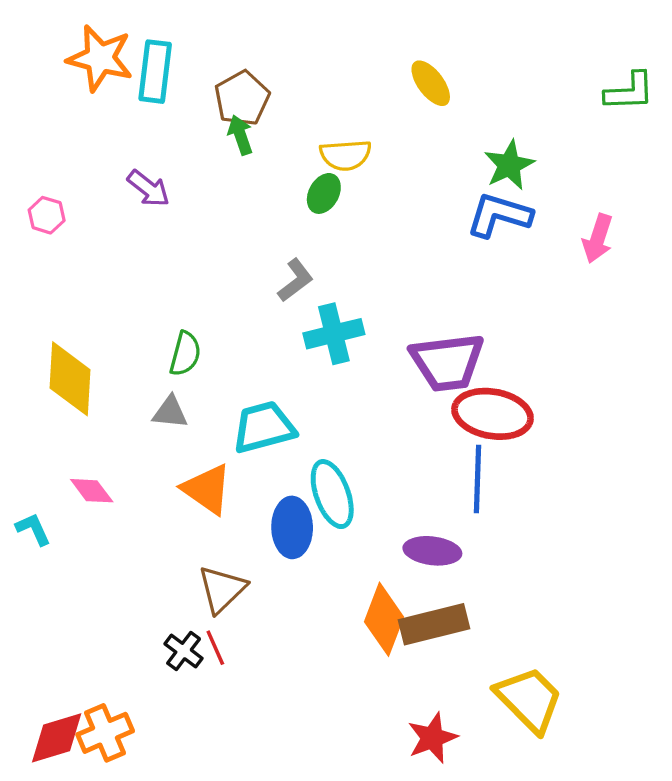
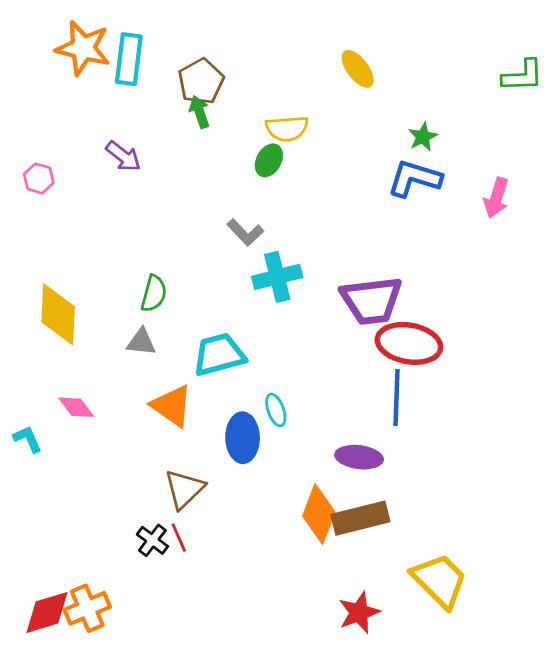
green star: (509, 165) -> (423, 137), size x0.7
gray L-shape: (295, 280) -> (245, 232), turned 84
cyan ellipse: (332, 494) -> (276, 410), size x0.6

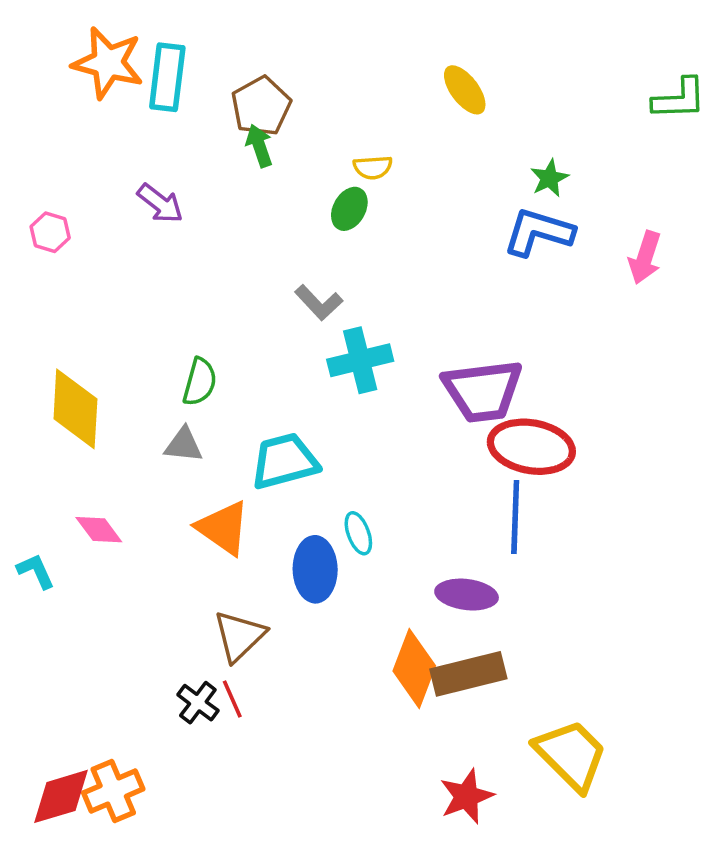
yellow semicircle: (287, 128) -> (373, 167), size x0.7

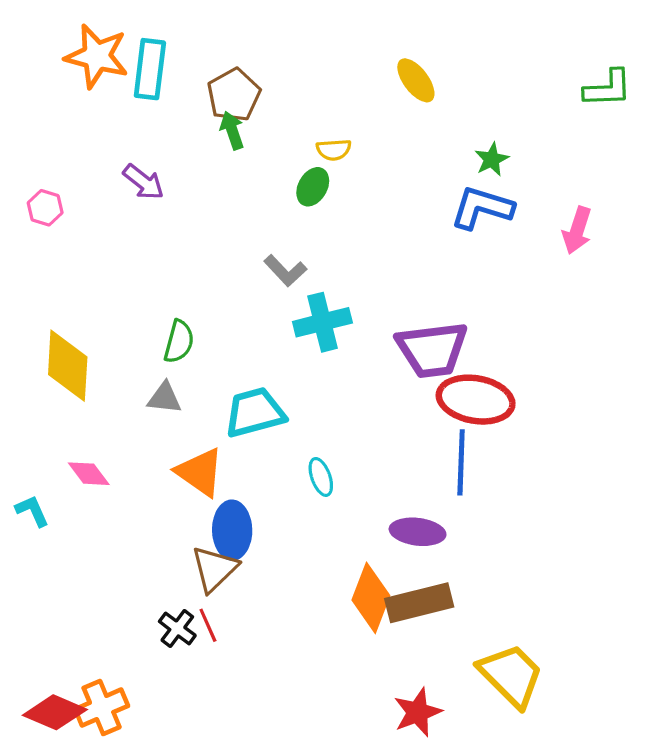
blue ellipse: (315, 569) -> (232, 530), moved
red diamond: (61, 796) -> (55, 712), turned 40

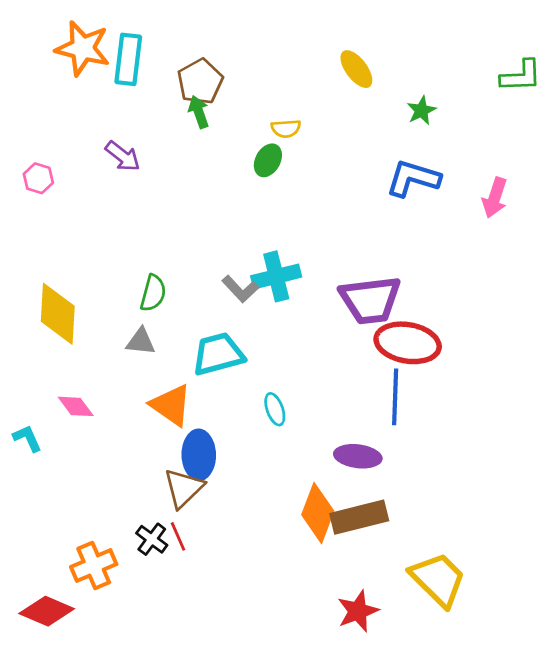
green star: (492, 159) -> (421, 111), moved
gray L-shape: (285, 271) -> (240, 289), moved
orange cross: (102, 707) -> (94, 565), moved

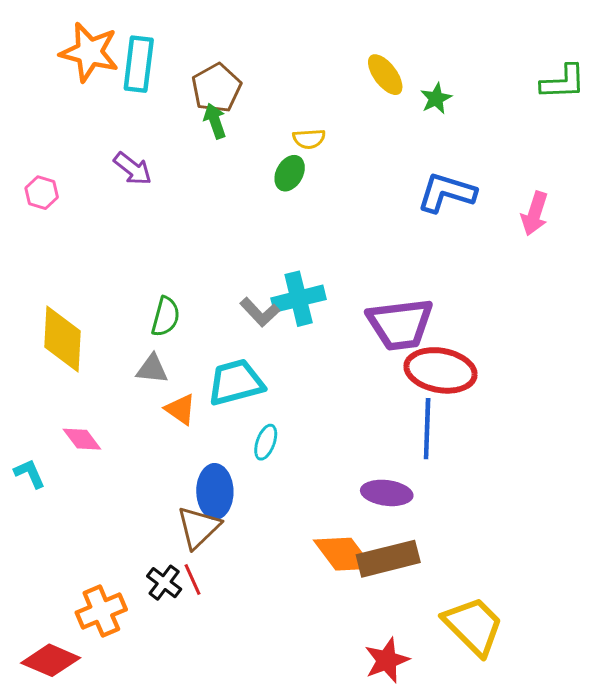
green star: (421, 111) -> (436, 98), moved
orange triangle: (171, 405) -> (181, 409), moved, size x0.7
cyan ellipse: (275, 409) -> (266, 442), moved, turned 40
orange diamond: (318, 513) -> (343, 554), turned -58

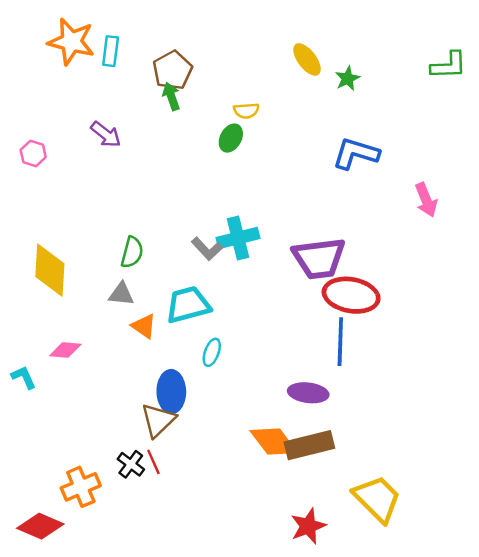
cyan rectangle: (139, 64) -> (111, 51), size x0.7
pink arrow: (535, 214) -> (426, 200), moved, turned -40
pink diamond: (82, 439) -> (65, 350), turned -48

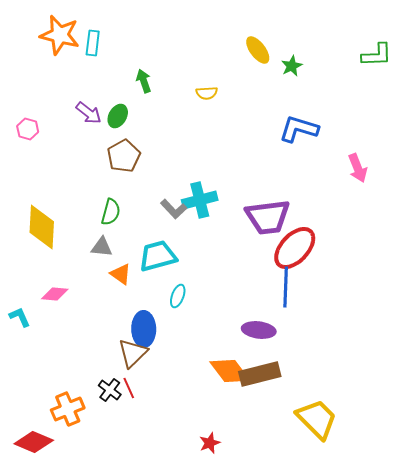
brown pentagon: (172, 70) -> (124, 156), moved
green ellipse: (231, 138) -> (118, 116), moved
red ellipse: (351, 295) -> (295, 248), turned -57
red star: (308, 526) -> (210, 443), moved, size x0.7

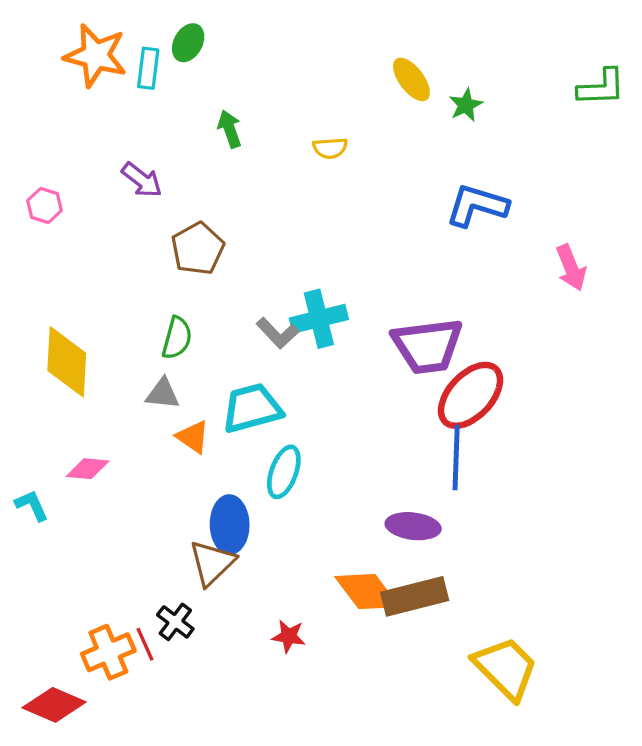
green ellipse: (118, 116) -> (188, 43), moved
cyan ellipse: (178, 296) -> (284, 472), size x1.4
red line: (129, 388) -> (145, 644), moved
red star: (210, 443) -> (289, 636), moved, turned 30

